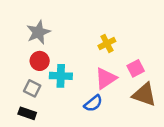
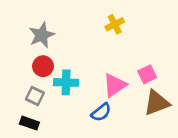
yellow cross: (107, 43) -> (115, 24), moved
brown triangle: (144, 95) -> (157, 103), turned -40

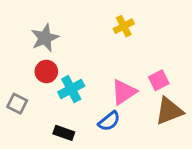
cyan cross: (66, 82) -> (71, 89), turned -30
gray square: (35, 96) -> (17, 104), moved
black rectangle: (29, 123) -> (64, 133), moved

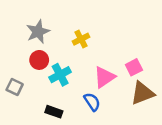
yellow cross: (124, 26) -> (81, 39), moved
blue semicircle: (109, 121) -> (92, 102), turned -84

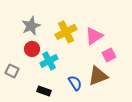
yellow cross: (81, 39) -> (66, 32), size x1.5
pink triangle: (104, 77) -> (94, 36), moved
brown triangle: (143, 93) -> (98, 76), moved

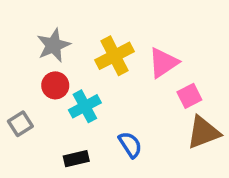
gray square: (12, 71) -> (20, 124), turned 32
brown triangle: (98, 76) -> (203, 132), moved
black rectangle: (44, 91) -> (76, 159), turned -32

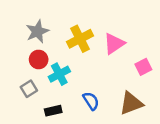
pink square: (189, 96) -> (143, 67), moved
gray square: (20, 124) -> (29, 89), moved
brown triangle: (203, 132) -> (131, 103), moved

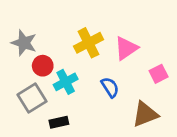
gray star: (37, 31) -> (24, 43), moved, turned -30
gray square: (29, 89) -> (32, 98), size x1.5
blue semicircle: (91, 101) -> (110, 87), moved

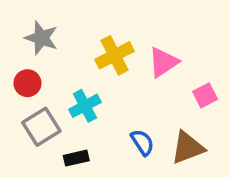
gray star: (24, 43) -> (41, 38), moved
red circle: (43, 66) -> (27, 83), moved
blue semicircle: (110, 87) -> (142, 142), moved

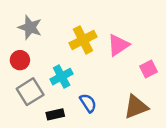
blue semicircle: (142, 142) -> (88, 103), moved

